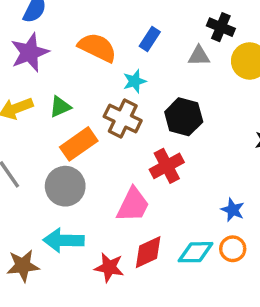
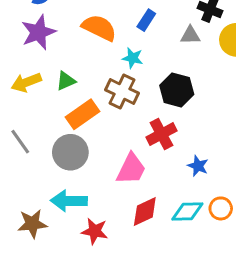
cyan star: (135, 81) -> (133, 58), turned 30
blue star: (233, 210) -> (198, 166), moved
red star: (109, 267) -> (95, 231), moved

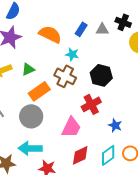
gray triangle: (190, 35) -> (102, 29), moved
cyan diamond: (187, 211) -> (108, 155), turned -35

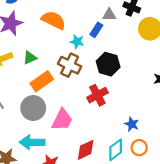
blue rectangle: (81, 29) -> (96, 30), moved
blue star: (115, 125) -> (132, 124), moved
pink trapezoid: (71, 127) -> (62, 120), moved

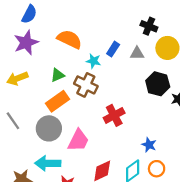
gray triangle: (109, 15) -> (137, 53), moved
green triangle: (30, 58) -> (58, 75), moved
black hexagon: (108, 64) -> (158, 84), moved

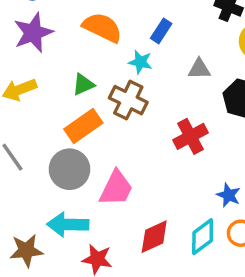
blue rectangle: (113, 49) -> (161, 31), moved
gray triangle: (137, 53) -> (199, 69), moved
red cross: (114, 115) -> (191, 136), moved

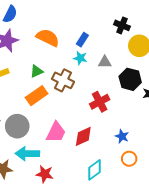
cyan star: (140, 62) -> (80, 58), moved
gray circle: (69, 169) -> (17, 126), moved
red diamond: (154, 237) -> (83, 136), moved
cyan diamond: (203, 237) -> (95, 170), moved

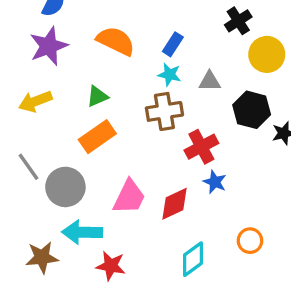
black cross: (122, 25) -> (238, 21), turned 35
brown cross: (63, 80) -> (164, 111), moved, turned -35
blue star: (122, 136) -> (215, 182), moved

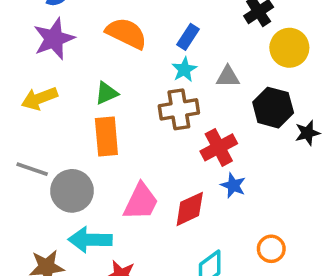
cyan star: (169, 75) -> (184, 69), turned 30
orange rectangle: (97, 137) -> (106, 137), turned -60
gray line: (29, 167) -> (32, 169), turned -36

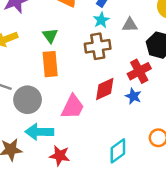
green triangle: (106, 93) -> (50, 36), turned -42
red cross: (219, 147) -> (139, 71), moved
red diamond: (190, 209) -> (105, 89), moved

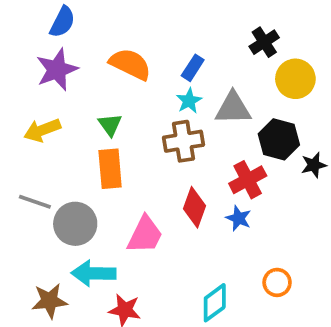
gray triangle: (130, 25) -> (233, 108), size x1.5
red diamond: (105, 89) -> (194, 207), turned -45

